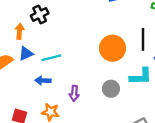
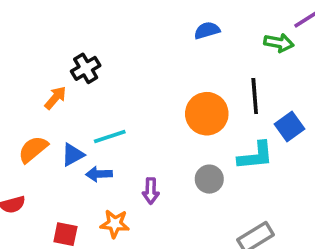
orange arrow: (19, 31) -> (55, 98), turned 40
blue triangle: (26, 54) -> (73, 155), moved

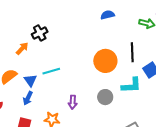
blue triangle: (73, 155) -> (30, 80), turned -40
blue arrow: (99, 174) -> (28, 98), moved, turned -64

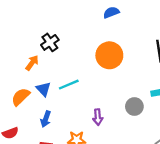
blue semicircle: (108, 15) -> (111, 12), moved
orange circle: (105, 61) -> (109, 55), moved
blue triangle: (30, 80) -> (43, 89), moved

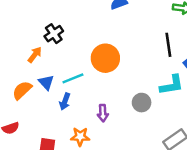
orange circle: (109, 55) -> (105, 58), moved
blue arrow: (46, 119) -> (65, 102), moved

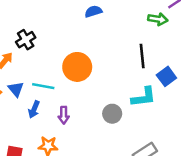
cyan line: (73, 78) -> (43, 86), turned 30
purple arrow: (103, 113) -> (64, 115), moved

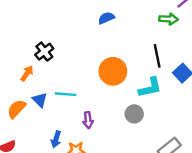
orange circle: (77, 67) -> (113, 71), moved
cyan L-shape: (144, 97) -> (150, 88), moved
blue arrow: (34, 109) -> (56, 139), moved

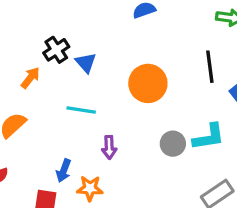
cyan L-shape: (150, 88) -> (209, 137), moved
blue triangle: (40, 100) -> (86, 63), moved

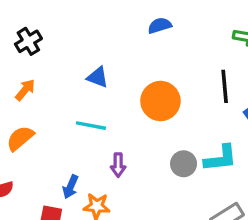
black cross: (56, 50) -> (28, 41), moved
blue triangle: (86, 63) -> (98, 77), turned -30
orange arrow: (30, 78) -> (25, 90), moved

